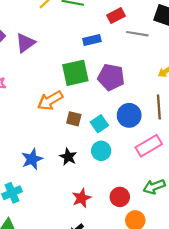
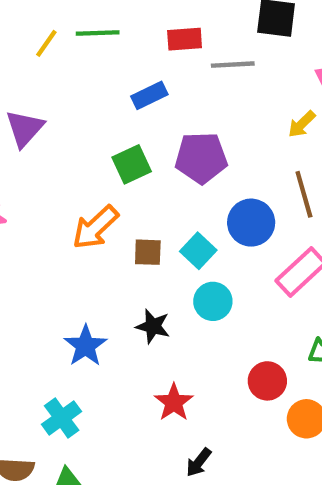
red rectangle: (116, 16) -> (185, 39), turned 36
green square: (75, 73) -> (132, 164), size x0.7
red star: (81, 198) -> (174, 402), moved

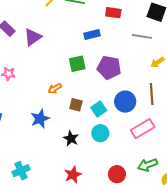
gray line: (233, 65) -> (142, 36), moved
orange arrow: (95, 227) -> (55, 88), size x0.6
blue star: (85, 346) -> (40, 119), moved

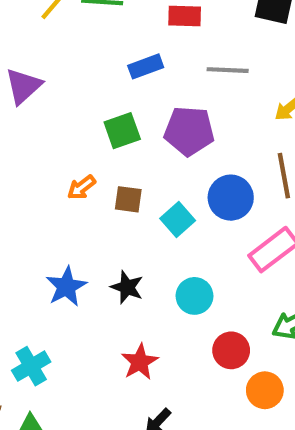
gray line: (142, 36) -> (228, 70), moved
brown square: (76, 105) -> (128, 199), moved
blue star: (40, 119) -> (66, 287), moved
cyan circle: (100, 133) -> (195, 296), moved

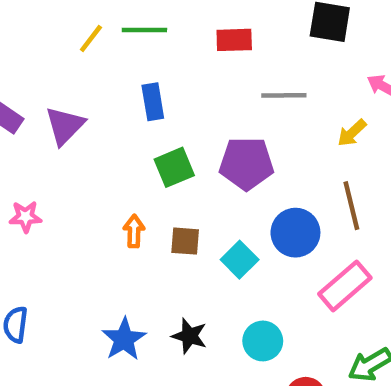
blue rectangle: (146, 66) -> (153, 102), moved, turned -76
orange arrow: (82, 187) -> (134, 231), turned 132

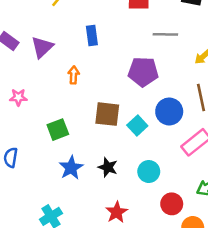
green square: (174, 167) -> (58, 130), moved
orange arrow: (134, 231) -> (74, 75), moved
brown square: (185, 241) -> (107, 114), size x1.5

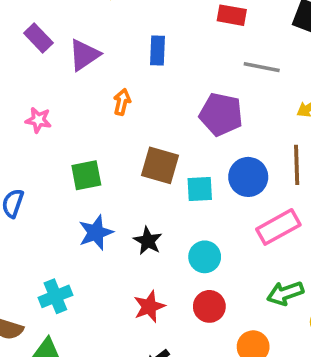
cyan square: (137, 126) -> (200, 189), turned 30
red circle: (172, 204) -> (209, 306), moved

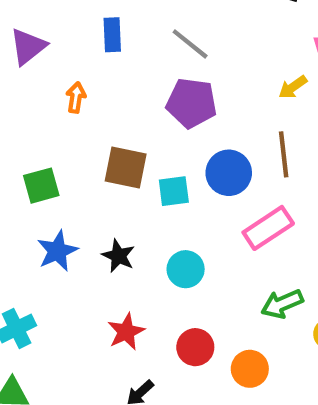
gray line: (262, 67) -> (190, 44), moved, turned 32
red circle: (209, 306) -> (195, 347), moved

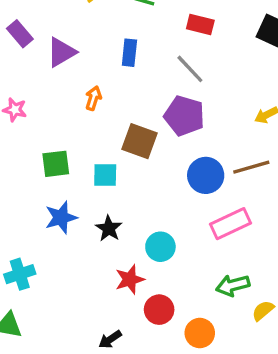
brown line: (284, 154) -> (251, 167), turned 72
brown square: (126, 168) -> (139, 141), moved
cyan square: (174, 191) -> (105, 175), moved
red star: (126, 332) -> (130, 279), moved

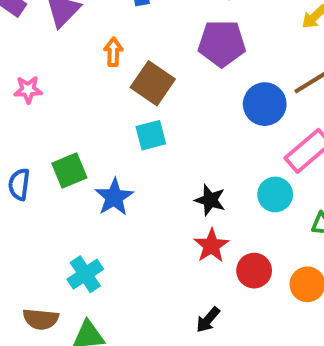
brown square: (139, 141) -> (153, 83), moved, turned 30
green square: (56, 164) -> (69, 171), moved
black star: (109, 228) -> (210, 200), moved
cyan circle: (160, 247) -> (275, 194), moved

